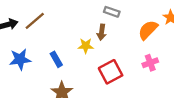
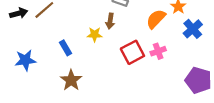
blue star: (20, 59) -> (25, 60), moved
red square: (111, 72) -> (132, 52), moved

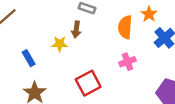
orange semicircle: (156, 19) -> (125, 27), turned -40
red square: (132, 52) -> (88, 83), moved

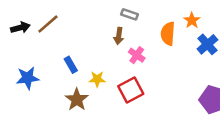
yellow star: (60, 44) -> (97, 79), moved
pink cross: (128, 62) -> (137, 55), moved, turned -35

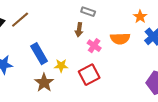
orange semicircle: (168, 34) -> (120, 39), moved, turned -96
blue rectangle: (71, 65) -> (39, 54), size x1.5

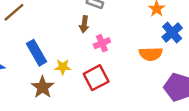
orange semicircle: (120, 39) -> (151, 54), moved
pink cross: (94, 46) -> (102, 43), turned 32

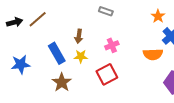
brown arrow: (84, 24) -> (79, 36), moved
yellow star: (63, 67) -> (81, 56), moved

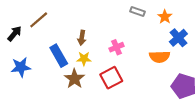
gray rectangle: (106, 11) -> (137, 11), moved
black arrow: (15, 22) -> (15, 34), moved, turned -35
brown star: (62, 82) -> (74, 79), moved

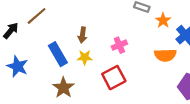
orange star: (165, 17) -> (163, 20), moved
blue star: (21, 67) -> (18, 66), turned 30
brown star: (74, 79) -> (63, 88), moved

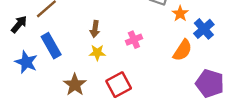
blue rectangle: (58, 54) -> (51, 46), moved
orange semicircle: (165, 55) -> (183, 50), turned -55
red square: (114, 78) -> (119, 85), moved

